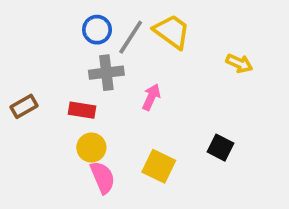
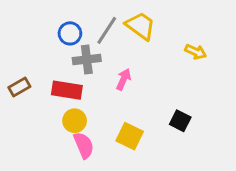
blue circle: (97, 30) -> (70, 33), moved
red rectangle: (82, 110) -> (67, 90), size x1.4

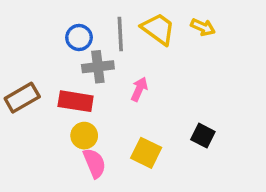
gray line: (107, 30) -> (120, 34), turned -36
yellow arrow: (196, 52) -> (203, 27), moved
brown rectangle: (19, 87) -> (22, 98), size x1.4

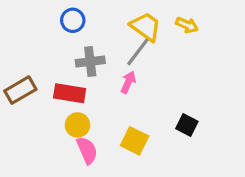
gray line: (120, 34) -> (138, 52), moved, turned 40
blue circle: (79, 37) -> (73, 20), moved

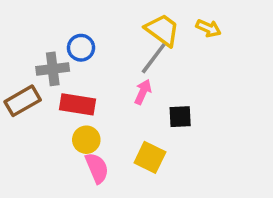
blue circle: (73, 20) -> (81, 48), moved
gray cross: (90, 62) -> (53, 69), moved
black square: (187, 125) -> (180, 117), moved, turned -30

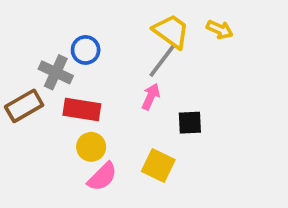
gray cross: (53, 69) -> (56, 72), turned 32
pink semicircle: (97, 168) -> (102, 177), turned 68

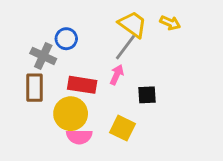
brown rectangle: (24, 106) -> (35, 88), moved, turned -60
red rectangle: (82, 110) -> (82, 85), moved
yellow circle: (91, 147) -> (71, 114), size x1.5
pink semicircle: (102, 177) -> (79, 137), turned 45

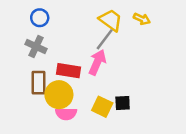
blue circle: (66, 39) -> (40, 18), moved
pink arrow: (117, 75) -> (97, 62), size x1.5
brown rectangle: (35, 88) -> (38, 83), moved
black square: (147, 95) -> (123, 103), moved

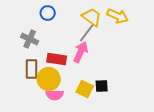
blue circle: (40, 18) -> (48, 13), moved
yellow arrow: (142, 19) -> (118, 16), size x1.5

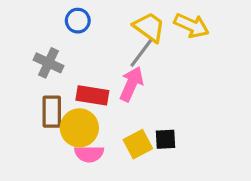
yellow square: (85, 89) -> (138, 144), turned 36

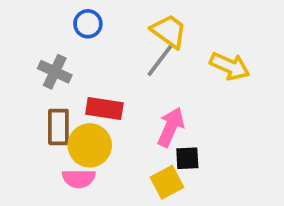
yellow arrow: (192, 26) -> (230, 66), moved
pink arrow: (131, 84) -> (171, 127), moved
yellow square: (138, 144) -> (167, 182), moved
pink semicircle: (89, 154) -> (79, 178), moved

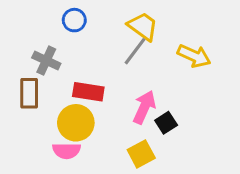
brown rectangle: (58, 127) -> (29, 93), moved
black square: (187, 158) -> (166, 123), moved, turned -30

